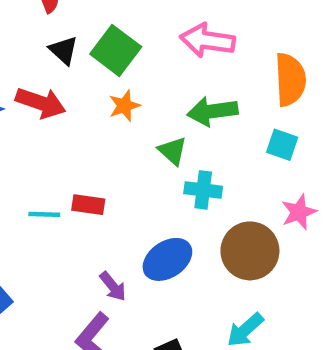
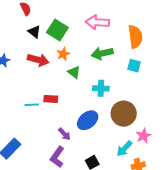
red arrow: (41, 103) -> (38, 60), moved
green triangle: (173, 151) -> (74, 72), moved
pink star: (299, 212) -> (143, 136), moved

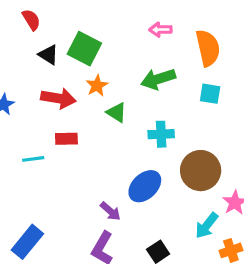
pink arrow: (97, 22) -> (160, 30), moved, size x0.6
red rectangle: (51, 99) -> (66, 139), moved
cyan line: (32, 105) -> (33, 159), moved

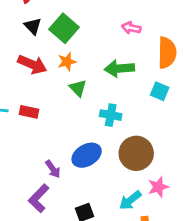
red rectangle: (66, 139) -> (29, 112), moved

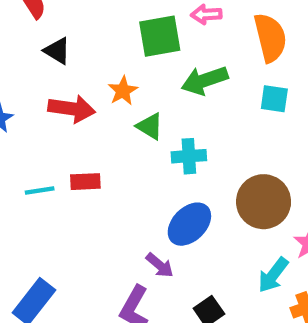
green square: (64, 28) -> (160, 36), moved, turned -36
cyan cross: (111, 115) -> (189, 156), moved
purple arrow: (53, 169) -> (160, 265), moved

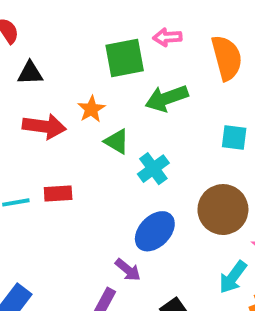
black triangle: (57, 51) -> (30, 73), turned -32
cyan square: (274, 99) -> (234, 137), moved
cyan cross: (189, 156) -> (153, 169), turned -32

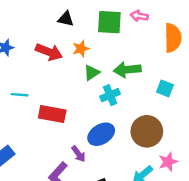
black triangle: (30, 73) -> (66, 19), moved
green arrow: (167, 98) -> (127, 70), moved
green triangle: (117, 141) -> (92, 73), turned 42
red rectangle: (58, 194) -> (52, 114), moved, size x1.5

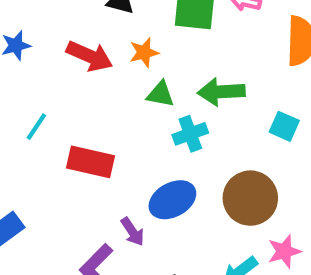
green triangle: (92, 73) -> (161, 94), turned 42
cyan line: (19, 95) -> (36, 127), turned -63

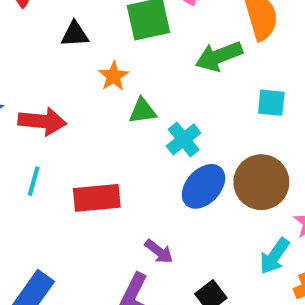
red arrow: (89, 56) -> (42, 121), moved
green arrow: (221, 92) -> (219, 56), moved
blue ellipse: (172, 200) -> (203, 186), moved

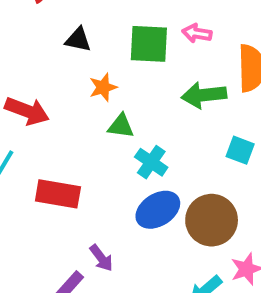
cyan cross: (184, 139) -> (151, 162), turned -32

